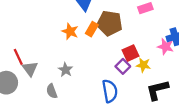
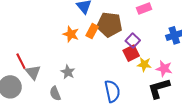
pink star: (166, 47) -> (164, 69), moved
purple square: (123, 66) -> (133, 41), moved

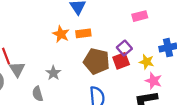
brown pentagon: (109, 25) -> (97, 61), moved
orange rectangle: (92, 31) -> (83, 33), turned 48
yellow star: (144, 64) -> (147, 62), moved

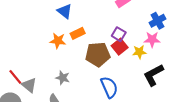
yellow star: (147, 62) -> (139, 52), moved
pink star: (153, 81) -> (152, 39), moved

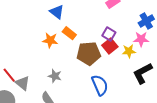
orange rectangle: (78, 33) -> (69, 33), turned 64

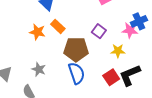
pink star: (141, 39) -> (130, 30), moved
red square: (110, 46) -> (111, 77), moved
blue semicircle: (100, 85) -> (77, 73), moved

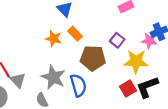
yellow star: (118, 51) -> (136, 61), size x1.6
gray star: (39, 69) -> (53, 77), size x1.6
blue semicircle: (77, 73) -> (78, 85), moved

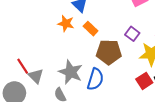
orange star: (54, 38) -> (66, 23), moved
blue semicircle: (78, 85) -> (95, 79), turned 35

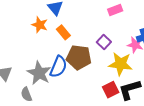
blue semicircle: (95, 79) -> (58, 67), moved

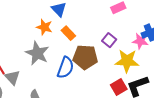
gray star: (39, 73) -> (37, 53), moved

